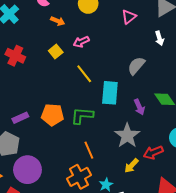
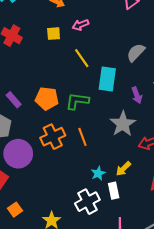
yellow square: (56, 52) -> (54, 34), turned 32
purple rectangle: (20, 118) -> (14, 100), turned 70
yellow arrow: (131, 166) -> (123, 169), moved
orange cross: (79, 177) -> (53, 137), moved

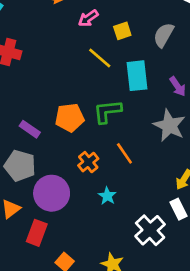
yellow square: (54, 34) -> (122, 31), moved
orange cross: (53, 137) -> (88, 162), size x0.7
cyan star: (98, 173) -> (107, 196), moved

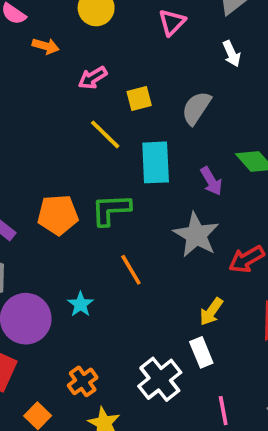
orange cross: (88, 162) -> (83, 381), moved
cyan star: (107, 196) -> (80, 304), moved

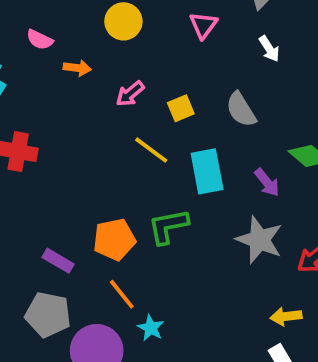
gray semicircle: (196, 108) -> (241, 110), turned -57
orange line: (131, 270) -> (122, 294), moved
yellow arrow: (211, 312) -> (286, 316), turned 56

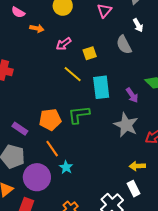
gray semicircle: (241, 110) -> (124, 45), moved

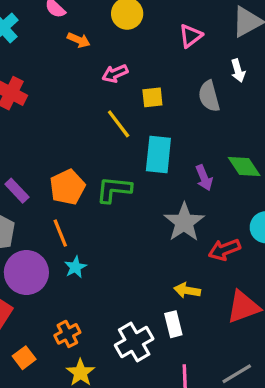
orange pentagon: (50, 120) -> (67, 187), turned -30

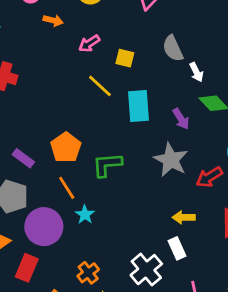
white arrow: (238, 71) -> (196, 72), moved
yellow square: (152, 97) -> (125, 58), turned 30
green L-shape: (114, 190) -> (107, 165), moved

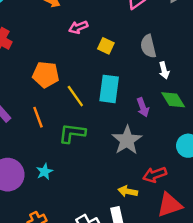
yellow line: (100, 86) -> (75, 96), moved
orange pentagon: (66, 148) -> (46, 75), moved, turned 30
red arrow: (209, 177) -> (155, 175), moved
orange line: (67, 188) -> (38, 117), moved

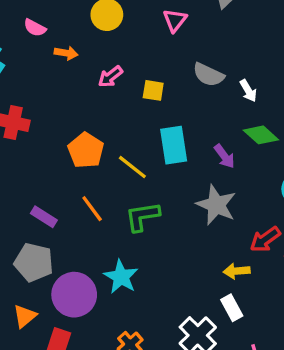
gray semicircle: (148, 46) -> (208, 75), turned -35
white arrow: (164, 70) -> (248, 91), moved
orange pentagon: (46, 75) -> (86, 150), turned -30
cyan star: (45, 172) -> (121, 277), size x1.5

